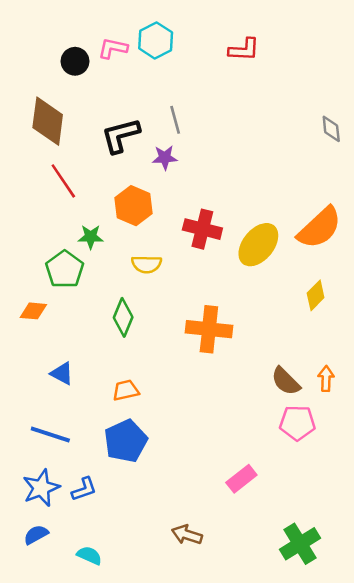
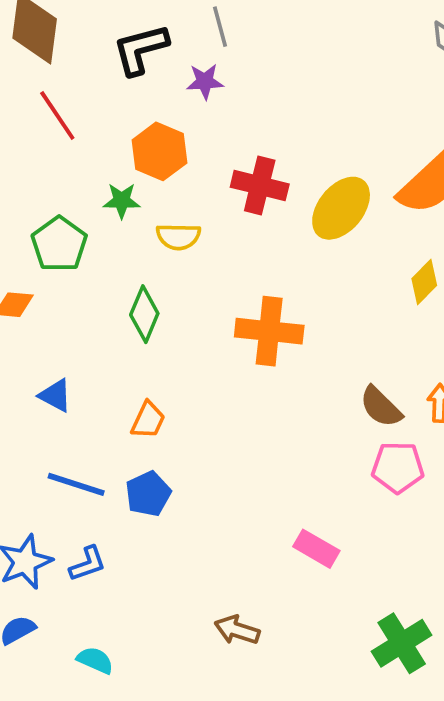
green star: (91, 237) -> (122, 201), moved
orange trapezoid: (126, 390) -> (148, 420), turned 128
blue line: (50, 435) -> (76, 484), moved
blue pentagon: (126, 441) -> (148, 494), size x0.7
pink rectangle: (241, 479) -> (316, 549), turned 68

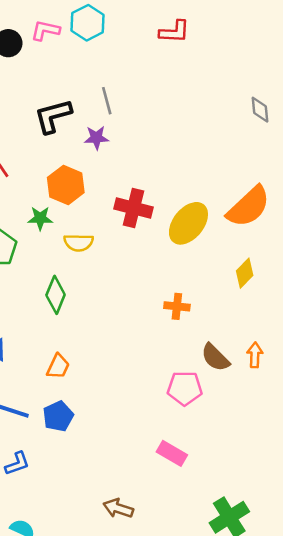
orange cross: (269, 331) -> (177, 306), moved, size x0.6
pink pentagon: (398, 467) -> (185, 388), moved

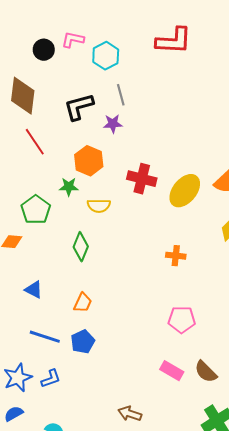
cyan hexagon: (88, 23) -> (106, 56), moved
red L-shape: (174, 32) -> (174, 41), size x1.5
brown semicircle: (215, 357) -> (206, 372), moved

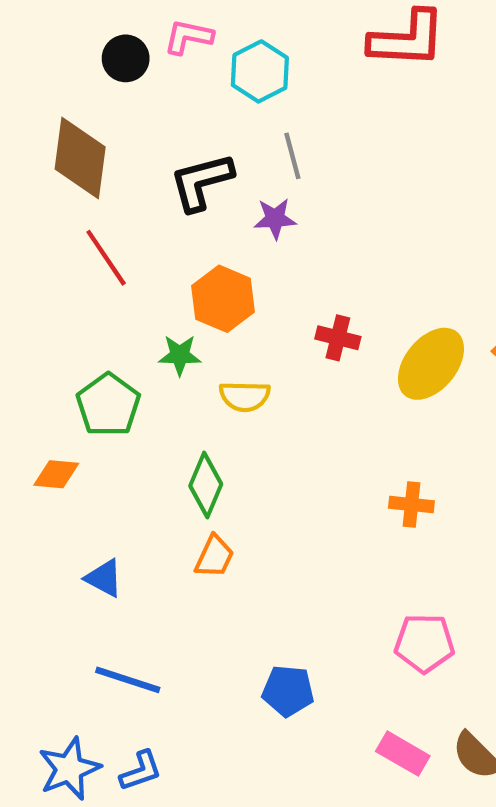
red cross: (142, 179) -> (338, 338), size x0.7
orange trapezoid: (83, 303) -> (214, 556), moved
blue pentagon: (83, 342) -> (288, 691), moved, turned 30

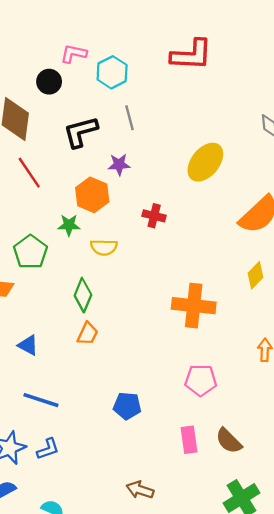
black circle: (126, 58) -> (49, 82), moved
purple star: (275, 219) -> (119, 164), moved
yellow ellipse: (431, 364) -> (205, 162), moved
orange cross: (411, 505) -> (194, 306), size x1.8
pink rectangle: (403, 754) -> (189, 440), turned 52

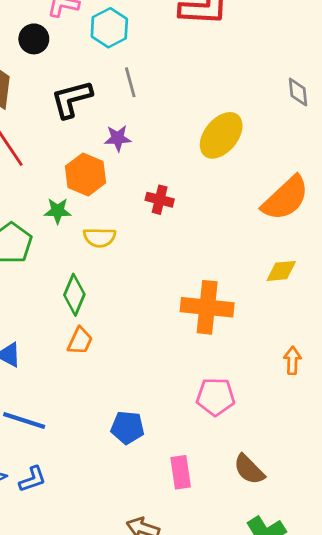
yellow diamond: (256, 275) -> (281, 271), turned 40
pink rectangle: (189, 440) -> (181, 472), moved

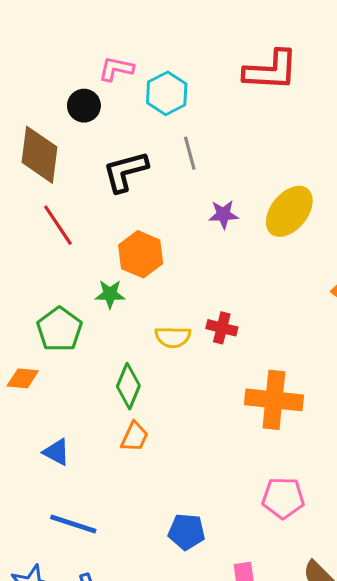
purple star: (118, 138) -> (223, 214), moved
red cross: (160, 200) -> (222, 328), moved
yellow semicircle: (100, 237) -> (173, 337), moved

